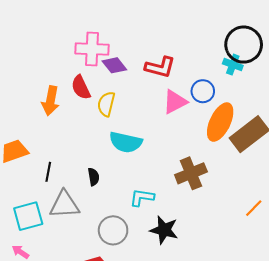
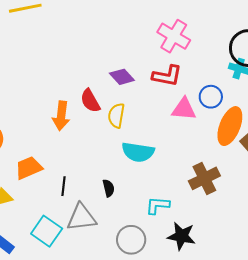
pink cross: (92, 49) -> (174, 36), moved, turned 32
pink triangle: (175, 102) -> (184, 109), turned 36
cyan square: (28, 216) -> (47, 231), turned -36

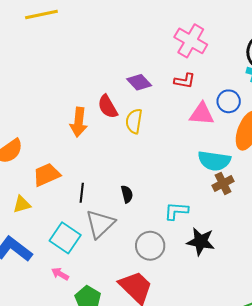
red L-shape: (167, 76) -> (185, 81), size x0.7
cyan semicircle: (138, 152) -> (214, 161), moved
brown cross: (204, 178) -> (223, 183), size x0.7
gray triangle: (82, 217) -> (100, 224), turned -36

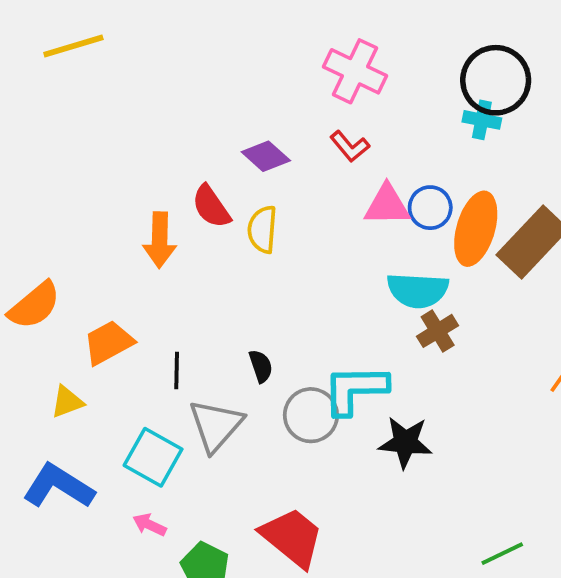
red L-shape: (185, 81) -> (350, 146), turned 45
blue circle: (229, 101) -> (430, 208), moved
cyan L-shape: (176, 211) -> (355, 390), size x1.5
gray circle: (150, 246) -> (311, 415), moved

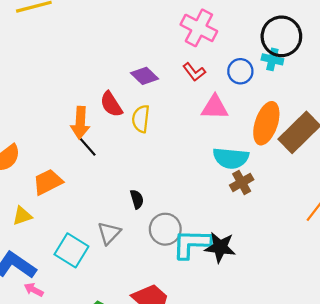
blue circle: (430, 208) -> (240, 71), moved
black line: (177, 370) -> (88, 147), moved, turned -45
cyan L-shape: (355, 390) -> (192, 244), moved
gray triangle: (216, 425) -> (109, 233), size x0.7
pink arrow: (149, 525) -> (34, 290), moved

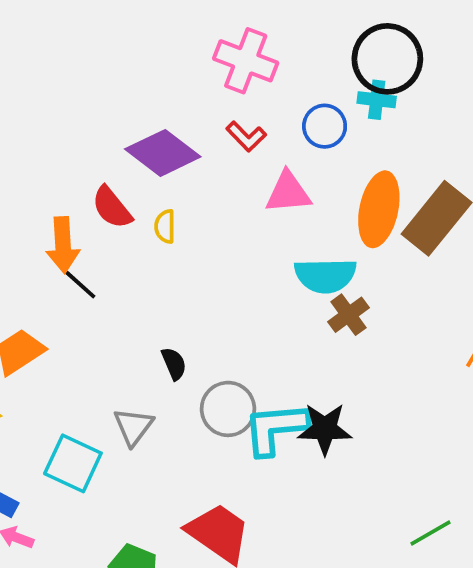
purple diamond: (145, 76) -> (163, 153), size x1.5
yellow semicircle: (141, 119) -> (165, 226), size x0.7

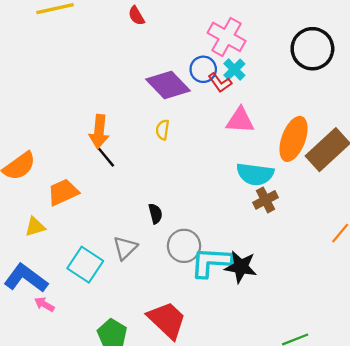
cyan cross: (377, 100) -> (234, 69), moved, turned 30
blue circle: (325, 126) -> (203, 69), moved
red semicircle: (112, 208) -> (136, 16), moved, size x0.7

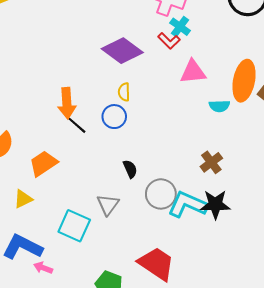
blue circle: (203, 69) -> (114, 117), moved
cyan semicircle: (255, 174) -> (219, 106), moved, size x0.6
brown cross: (265, 200) -> (211, 162), moved
cyan L-shape: (211, 262) -> (188, 205), turned 30

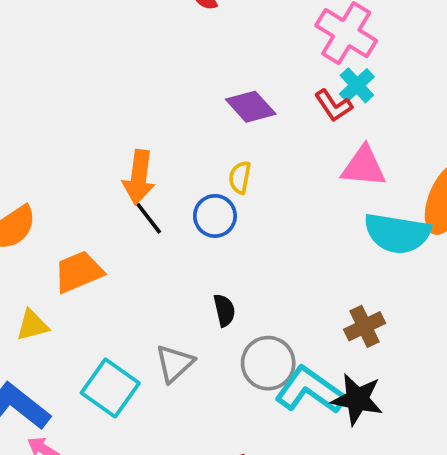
purple diamond: (122, 51) -> (251, 107), size x0.7
cyan semicircle: (219, 106) -> (397, 233), size x1.8

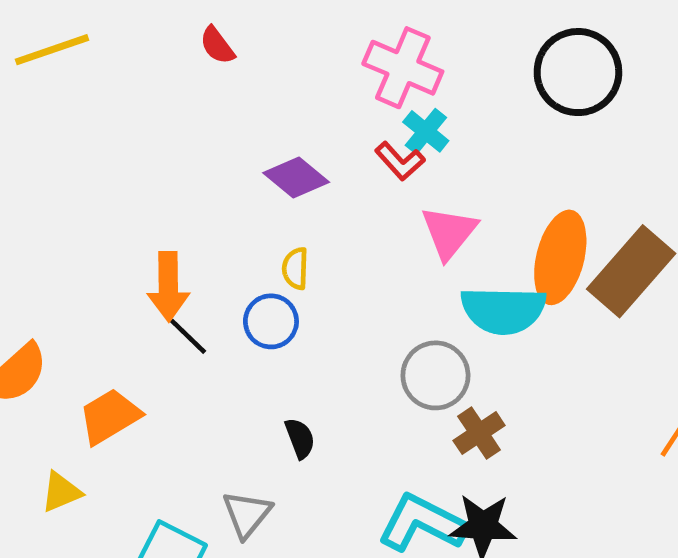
pink triangle: (364, 167) -> (449, 232), turned -48
gray circle: (268, 363) -> (435, 375), moved

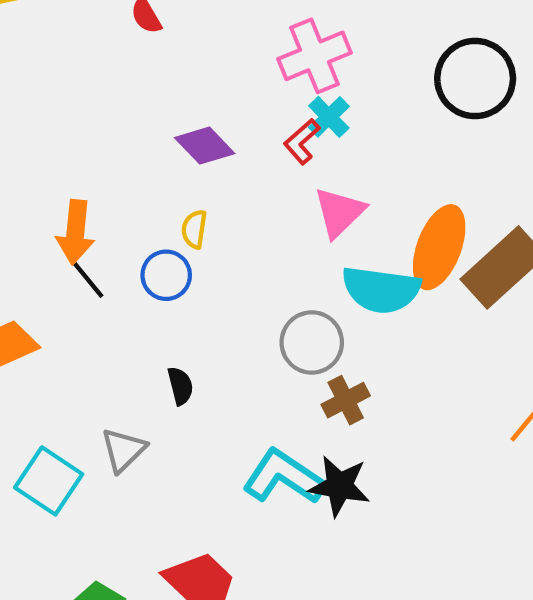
pink cross: (403, 68) -> (314, 56), turned 38
red L-shape: (400, 161) -> (302, 142), turned 84

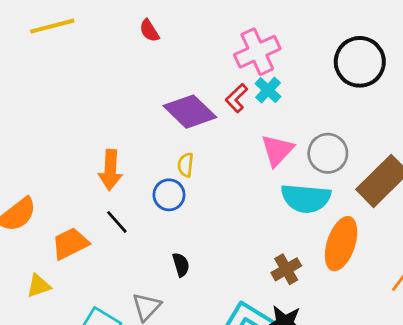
red L-shape: (302, 142) -> (237, 98), moved
purple diamond: (205, 146) -> (190, 112), size x1.4
orange ellipse: (439, 247) -> (341, 244), moved
black line: (88, 280) -> (117, 222), moved
gray circle: (312, 342) -> (328, 153), moved

